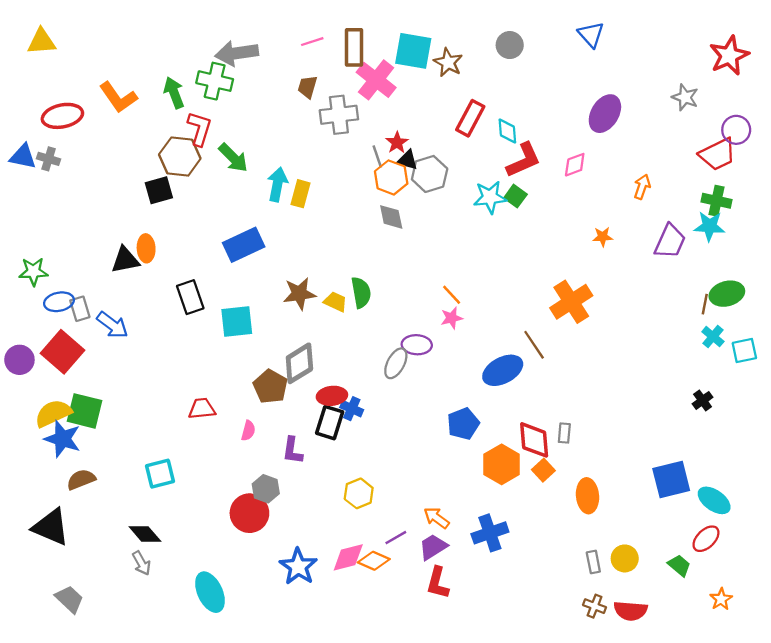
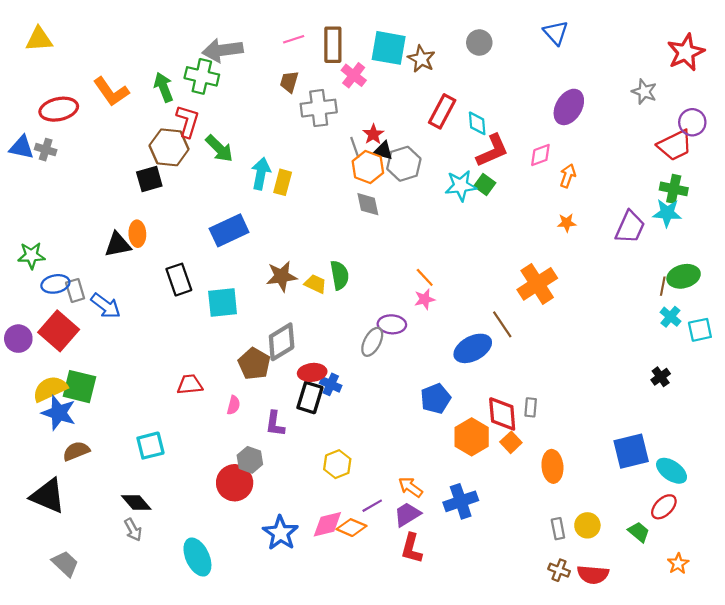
pink cross: (376, 80) -> (354, 75), size x0.7
orange arrow: (642, 187) -> (568, 176), moved

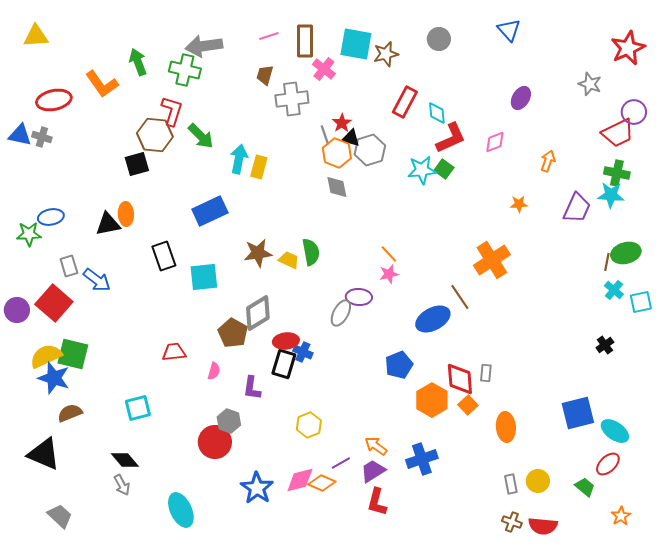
brown star: (421, 59) -> (386, 54), turned 30
green arrow: (164, 87) -> (138, 62), moved
purple ellipse: (569, 107) -> (521, 98), size x0.7
orange arrow: (568, 176) -> (548, 161), moved
blue ellipse: (55, 284) -> (51, 217), moved

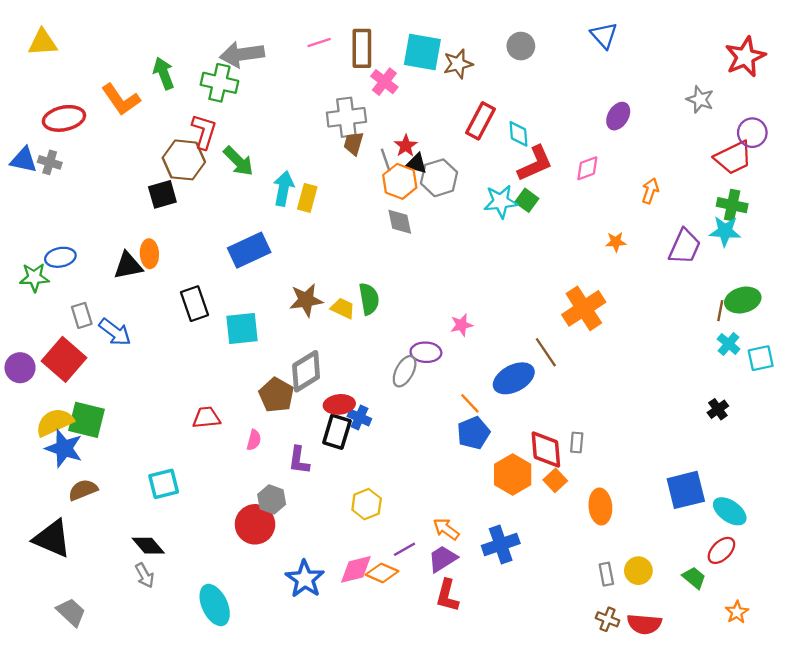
brown trapezoid: (265, 75) -> (354, 143), moved
orange line: (389, 254) -> (470, 403), moved

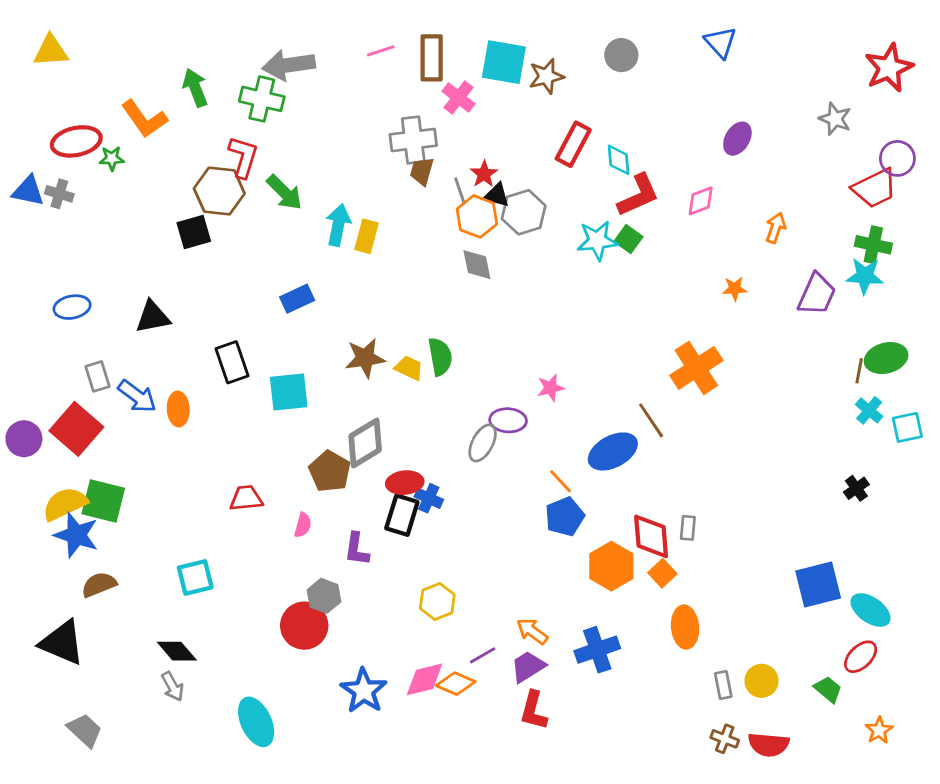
blue rectangle: (249, 250) -> (297, 299), size x0.7
orange ellipse: (149, 254) -> (178, 409), moved
green star: (34, 277) -> (112, 158), moved, size x0.7
orange ellipse: (600, 507) -> (685, 627), moved

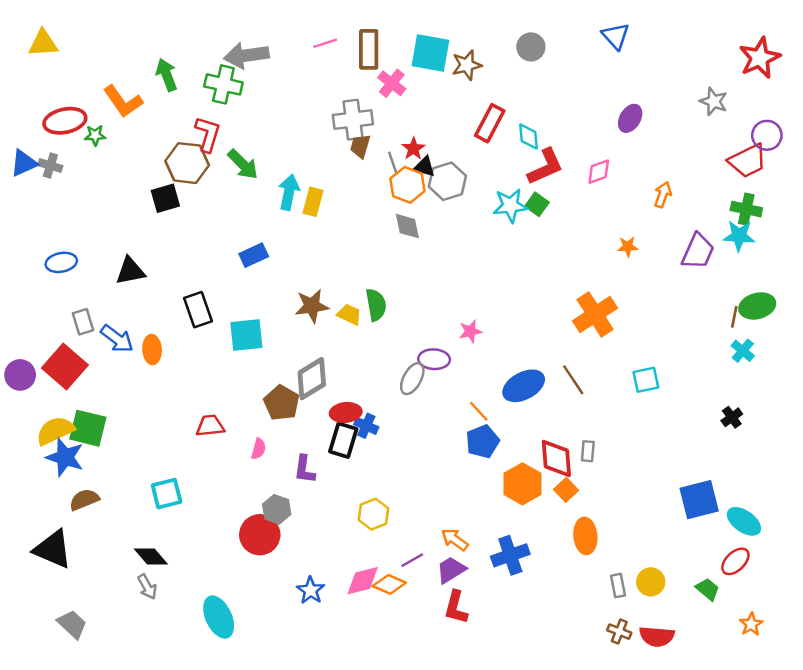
blue triangle: (28, 191) -> (24, 163), turned -36
brown line: (651, 420) -> (573, 380), moved
cyan square: (907, 427) -> (646, 380), moved
blue star: (364, 691) -> (311, 590), size x0.7

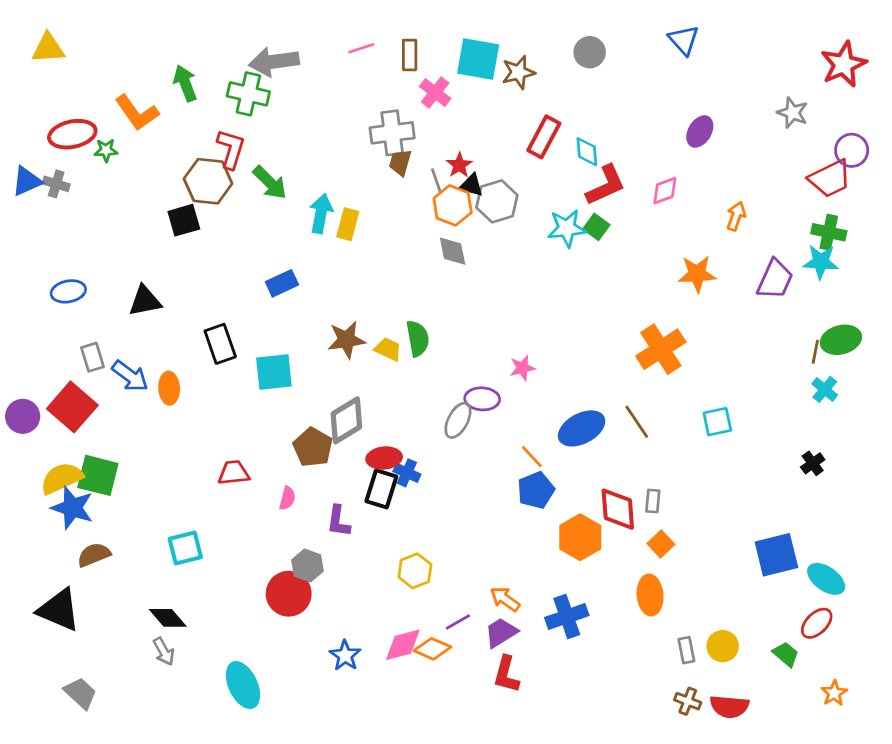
brown rectangle: (369, 49) -> (410, 55), size x0.7
orange star: (628, 247) -> (697, 274), size x1.6
orange square: (566, 490) -> (661, 544), moved

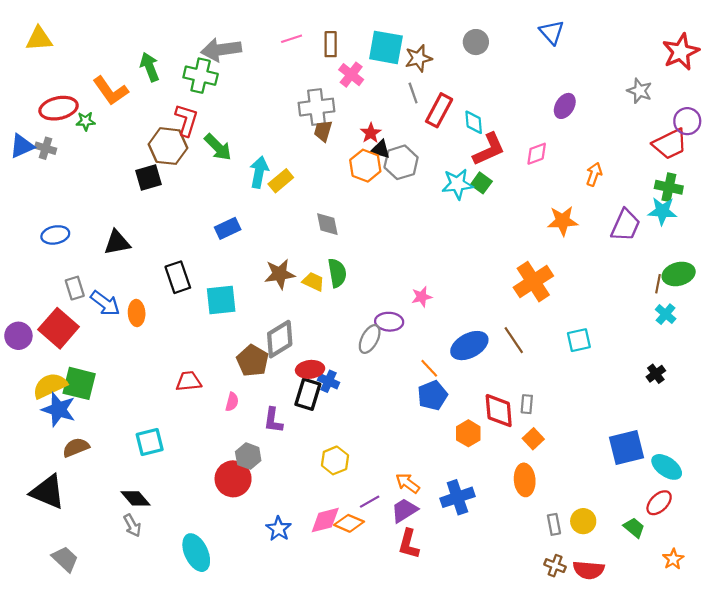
gray line: (436, 181) -> (413, 93), moved
yellow rectangle: (348, 224) -> (281, 181), turned 35
gray diamond: (453, 251) -> (327, 224), moved
orange hexagon: (580, 537) -> (468, 433), size x0.7

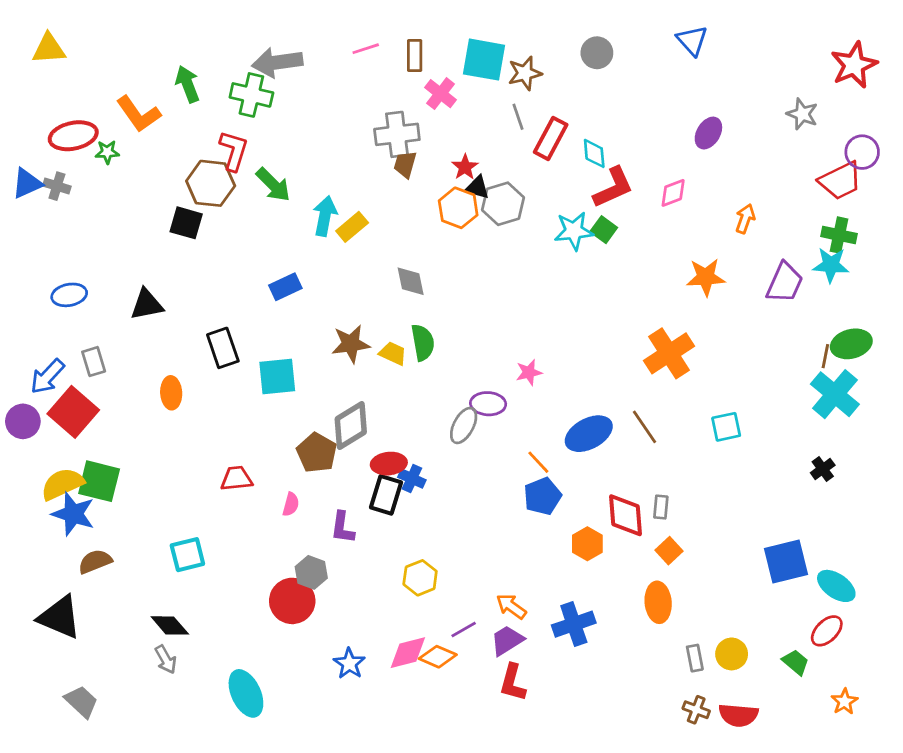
black square: (149, 178) -> (186, 223), turned 32
blue arrow: (105, 303) -> (47, 376), moved, turned 96
cyan cross: (666, 314) -> (835, 394), size x1.8

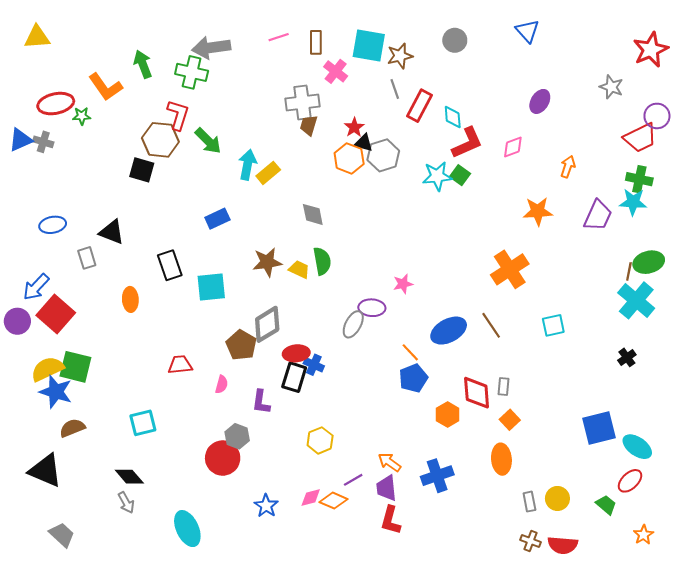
black triangle: (147, 304) -> (112, 232), turned 32
gray rectangle: (94, 362) -> (87, 258), moved
purple trapezoid: (507, 640) -> (386, 488), turned -64
pink diamond: (408, 653) -> (311, 497), size x0.7

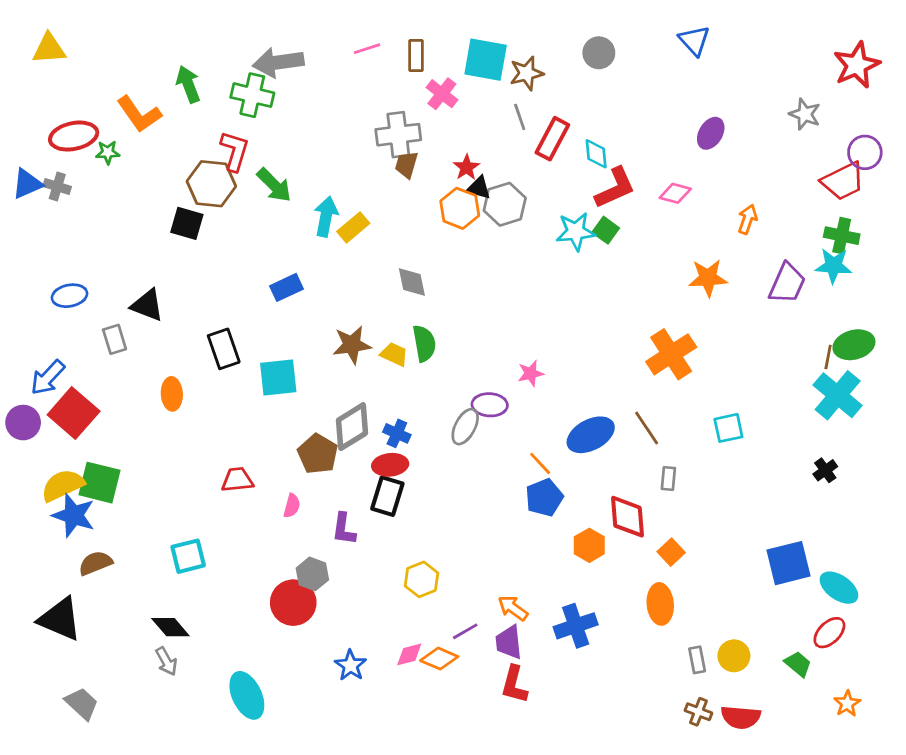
pink diamond: (513, 147) -> (675, 193), turned 35
blue cross: (314, 365) -> (397, 433), moved
gray rectangle: (504, 387) -> (668, 478), moved

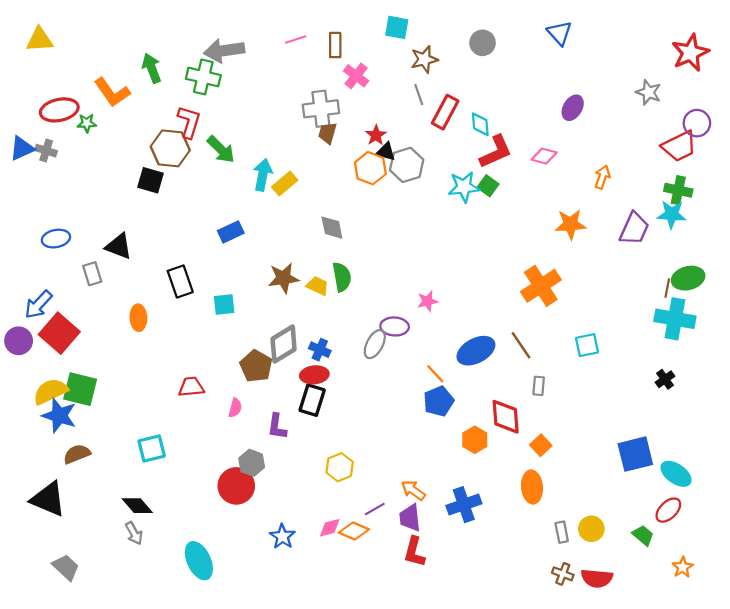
cyan square: (486, 60) -> (397, 27), moved, size x0.7
cyan square: (278, 378) -> (224, 304), size x0.7
cyan cross: (838, 395) -> (675, 319), turned -30

